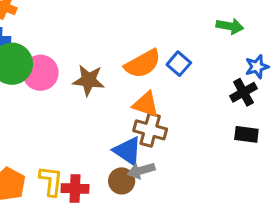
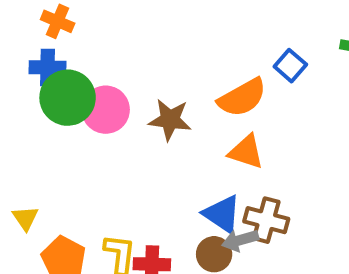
blue square: (179, 64) -> (290, 66), moved
brown cross: (150, 130) -> (266, 220), moved

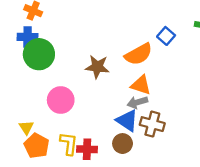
pink circle: (106, 110) -> (61, 100), moved
yellow triangle: (25, 218) -> (26, 127), moved
gray arrow: (240, 240) -> (137, 102), moved

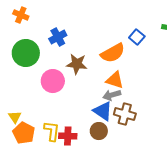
blue cross: (27, 37) -> (58, 37), moved, turned -30
pink circle: (61, 100) -> (53, 81), moved

